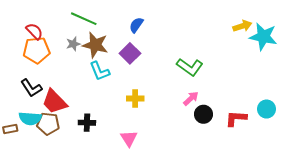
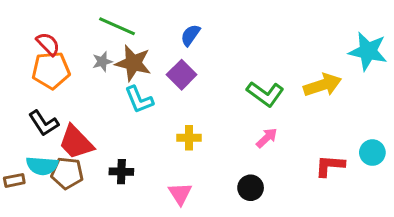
yellow arrow: (242, 26) -> (322, 85), moved, size x1.4
black circle: (203, 114) -> (251, 188), moved

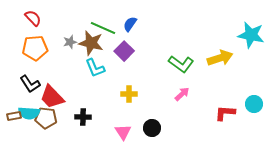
green line: (117, 26) -> (103, 28), moved
red semicircle: (48, 44) -> (33, 18), moved
brown rectangle: (14, 180) -> (14, 116), moved
black circle: (251, 188) -> (152, 128), moved

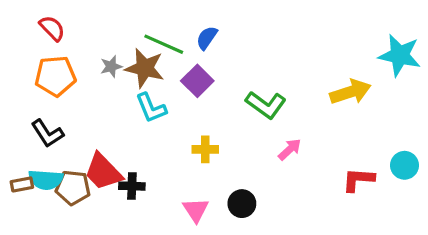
green L-shape: (181, 64) -> (266, 105), moved
red trapezoid: (52, 97) -> (103, 172), moved

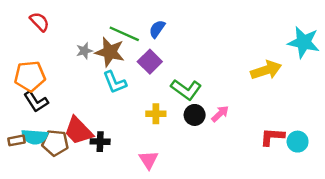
orange pentagon: (55, 76) -> (30, 76), moved
green L-shape: (266, 105) -> (186, 90), moved
cyan circle: (405, 165) -> (298, 142), moved
black circle: (242, 204) -> (195, 115), moved

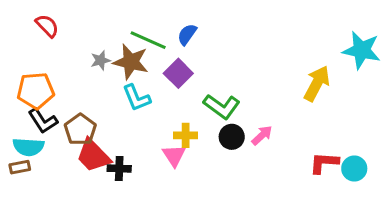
yellow arrow: (266, 70) -> (317, 83), turned -44
cyan semicircle: (35, 137) -> (28, 147), moved
brown pentagon: (55, 143) -> (80, 130), moved, turned 30
pink triangle: (149, 160) -> (174, 156), moved

